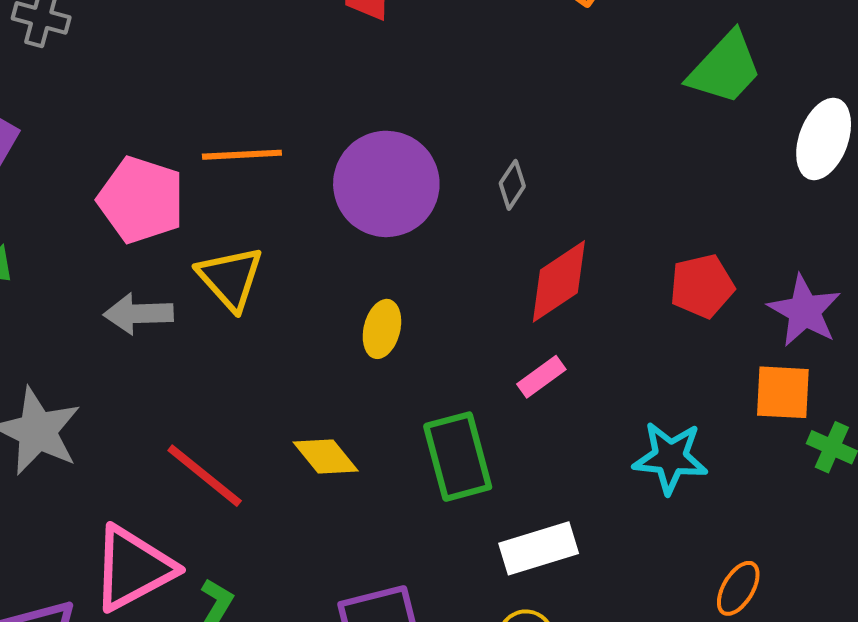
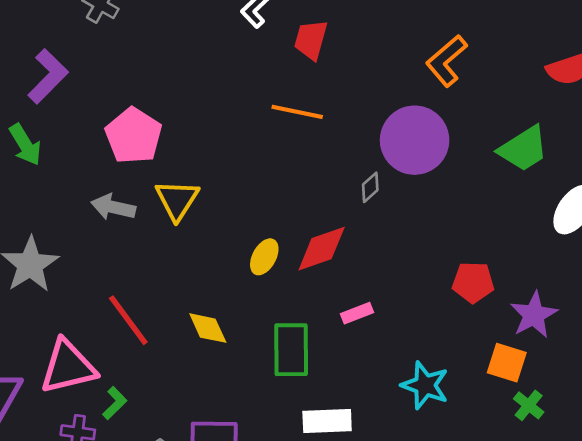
orange line: (242, 155) -> (297, 112), moved
purple circle: (386, 184) -> (415, 140), moved
red diamond: (559, 281) -> (322, 249), moved

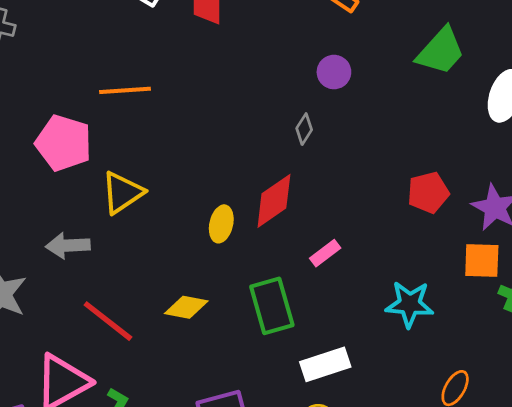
orange line: (297, 112) -> (125, 90), moved
purple circle: (415, 140) -> (334, 72), size x0.5
yellow triangle: (177, 200) -> (122, 193), turned 39
gray arrow: (113, 207) -> (68, 246), moved
yellow diamond: (208, 328) -> (186, 307), turned -39

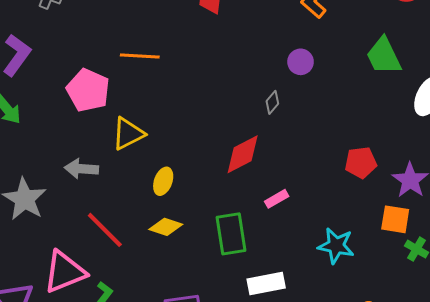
green trapezoid: (441, 51) -> (384, 56), turned 105
yellow ellipse: (221, 224) -> (163, 181), moved

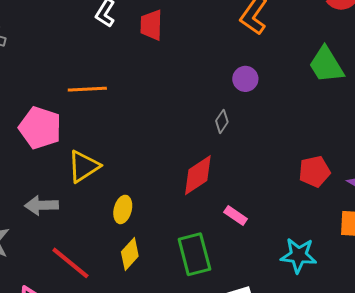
pink rectangle: (277, 199) -> (236, 215), turned 70
yellow diamond: (166, 227) -> (130, 254), turned -60

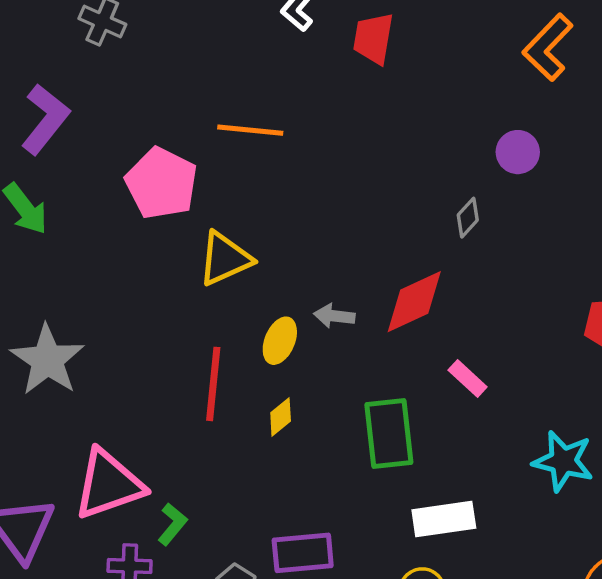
gray arrow: (41, 205) -> (334, 316), moved, size x0.7
yellow diamond: (130, 254) -> (281, 417), size x0.7
red line: (70, 263) -> (213, 384), moved, turned 48

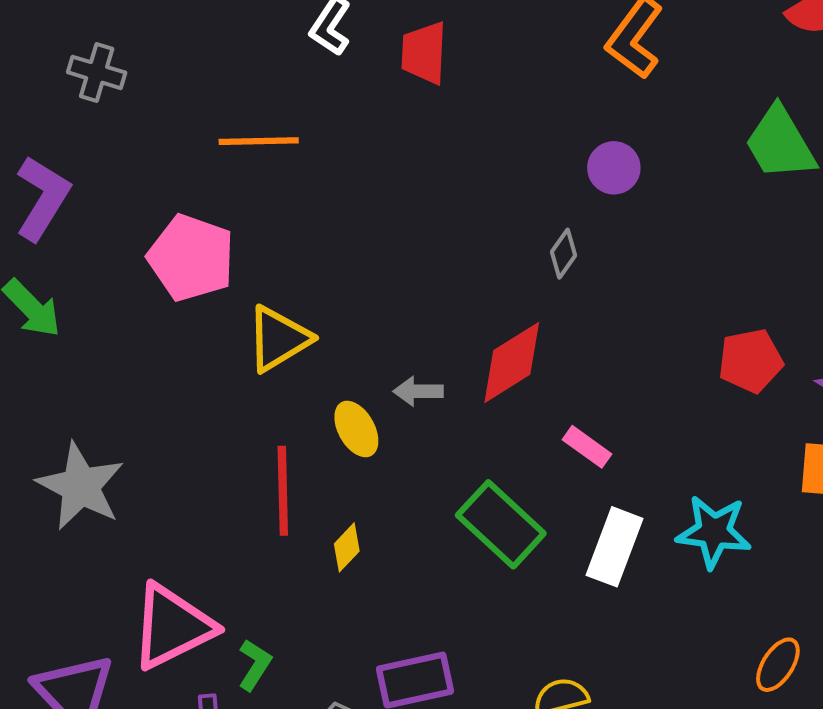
orange line: (250, 130) -> (259, 141), moved
yellow ellipse: (280, 341) -> (356, 429), turned -45
yellow diamond: (281, 417) -> (347, 547), moved
green rectangle: (389, 434) -> (501, 524), turned -34
white rectangle: (444, 519) -> (614, 547), moved, turned -54

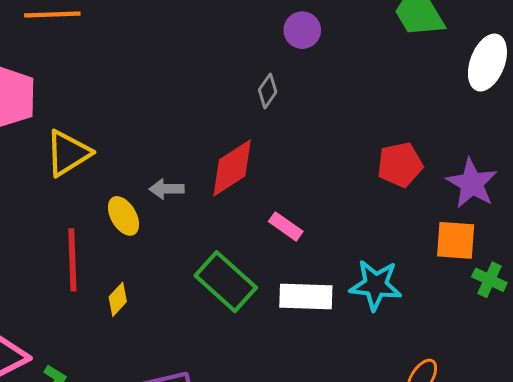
white rectangle: (614, 547) -> (306, 296), turned 72

